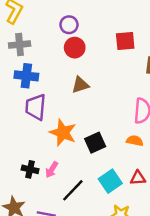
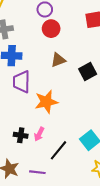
orange star: (63, 133) -> (46, 102), turned -30
black square: (95, 143) -> (88, 72), moved

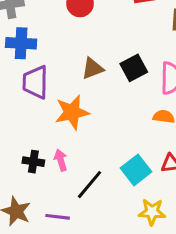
brown triangle: (58, 60) -> (93, 68), moved
pink arrow: (39, 134) -> (61, 160), turned 136

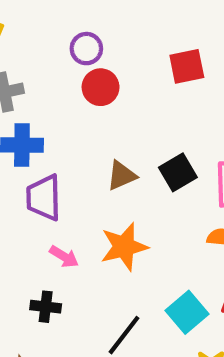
orange star: (72, 112) -> (124, 247), moved
pink arrow: (61, 160) -> (64, 257), moved, turned 140

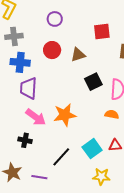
red circle: (101, 87) -> (52, 50), moved
brown triangle: (121, 176) -> (78, 55), moved
pink arrow: (64, 257) -> (36, 117), size x1.5

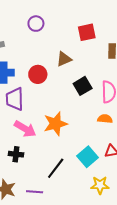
red circle: (52, 50) -> (38, 74), moved

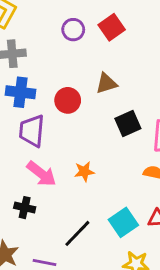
red square: (87, 32) -> (112, 27), moved, turned -30
orange star: (55, 124) -> (84, 172), size x0.6

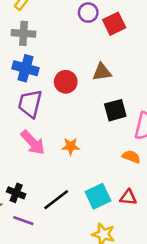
purple circle: (73, 30) -> (88, 13), moved
black cross: (25, 208) -> (16, 193), moved

